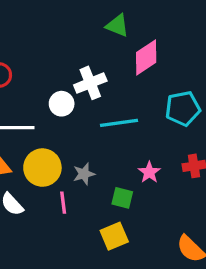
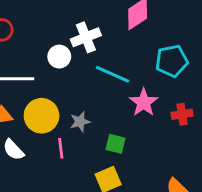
cyan line: (119, 123) -> (113, 74), turned 32
pink star: (149, 172) -> (144, 102), moved, size x1.4

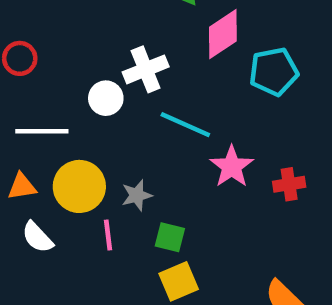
cyan pentagon: (172, 61) -> (274, 72), moved
green square: (115, 144) -> (170, 237), moved

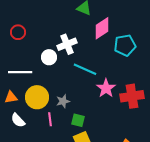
red circle: (20, 58) -> (18, 32), moved
red cross: (289, 184) -> (132, 96), size x1.6

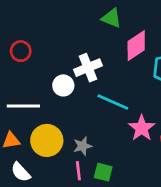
pink line: (50, 119) -> (78, 171), moved

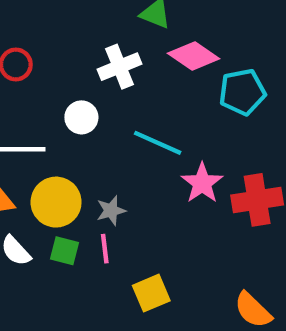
pink diamond: (136, 46) -> (194, 56), turned 68
white cross: (88, 68) -> (120, 67), moved
green square: (103, 172) -> (64, 251), moved

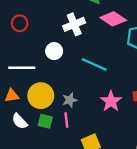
pink star: (202, 183) -> (111, 101), moved

